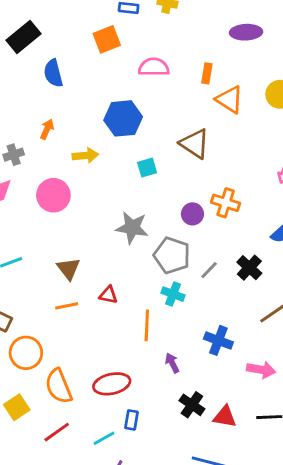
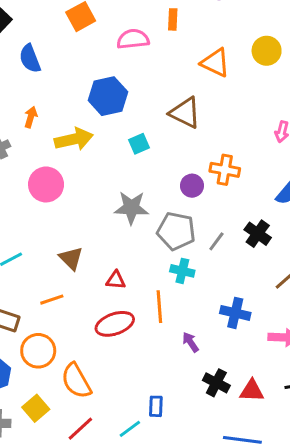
orange rectangle: (207, 73) -> (173, 19), moved
yellow arrow: (85, 155) -> (74, 139), size x1.4
orange line: (67, 306) -> (52, 300), moved
red ellipse: (112, 384) -> (115, 324), moved

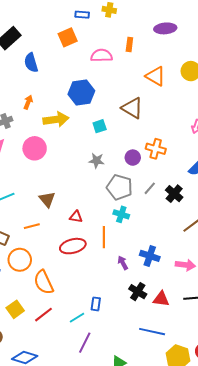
gray star: (131, 208) -> (97, 161), moved, size x0.7
gray line: (216, 241) -> (150, 188), moved
blue cross: (235, 313) -> (150, 256), moved
yellow square: (36, 408) -> (15, 309), moved

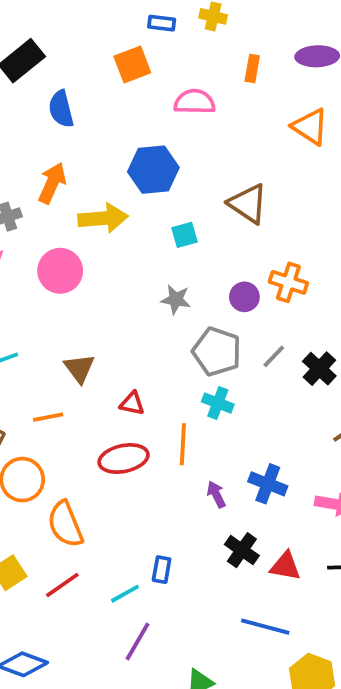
orange rectangle: (129, 45) -> (252, 69), moved
orange triangle: (156, 76) -> (310, 127), moved
orange arrow: (28, 102) -> (52, 183), size x1.5

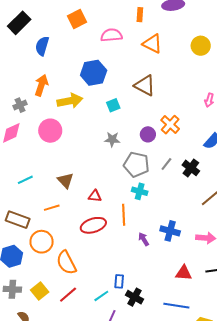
blue semicircle: (61, 109) -> (42, 46), turned 36
orange triangle: (310, 127) -> (152, 44), moved
orange cross: (288, 282) -> (170, 125), turned 30
black cross: (242, 550) -> (134, 297), moved

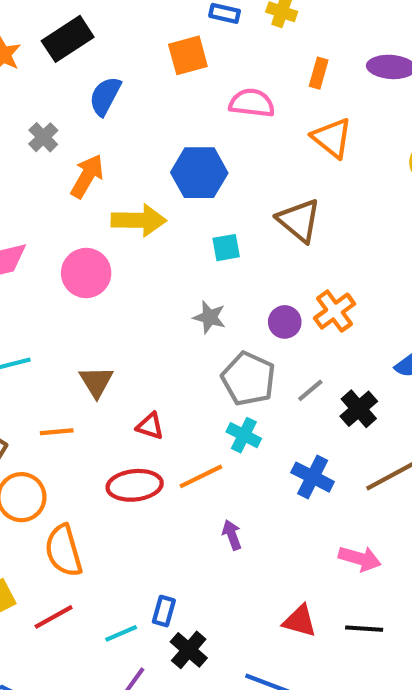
gray cross: (20, 105) -> (43, 137), moved, turned -32
orange line: (124, 215) -> (201, 476), turned 55
blue cross: (170, 231) -> (313, 477), moved

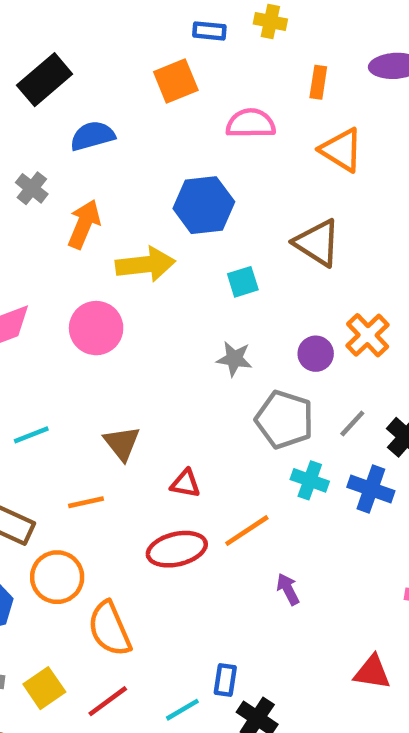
blue semicircle: (105, 96) -> (92, 136), turned 54
cyan cross: (244, 435) -> (310, 480), moved
blue cross: (313, 477) -> (371, 489), moved

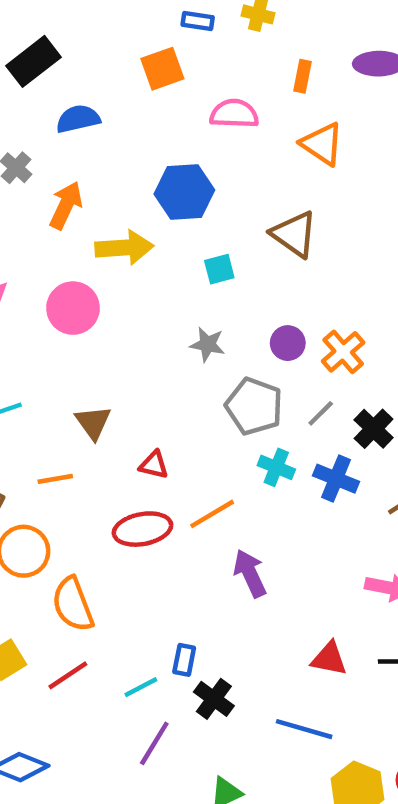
orange cross: (368, 335) -> (343, 352), moved
purple arrow: (288, 589) -> (250, 573), size x1.5

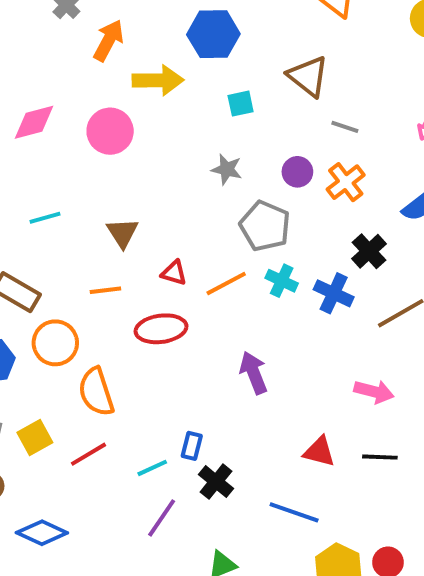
gray line: (321, 413) -> (345, 127), moved, turned 60
orange line: (55, 479) -> (105, 290), moved
orange line: (212, 514) -> (226, 284), moved

